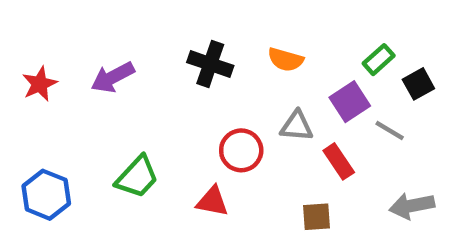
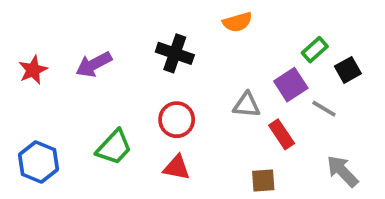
orange semicircle: (286, 60) -> (237, 22), moved, turned -32
red circle: (241, 150) -> (177, 120), moved
gray arrow: (412, 206) -> (342, 171), turned 57

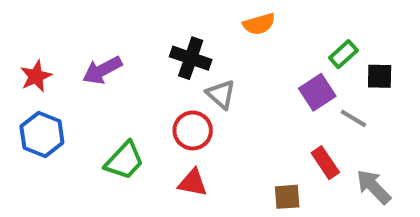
black square: (348, 70) -> (380, 76), turned 30
gray triangle: (247, 105) -> (221, 94), moved, turned 36
red rectangle: (282, 134) -> (325, 163), moved
blue hexagon: (39, 162) -> (42, 135), moved

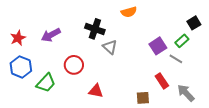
green rectangle: (343, 54) -> (182, 41), moved
black square: (380, 76) -> (194, 23), moved, turned -32
red circle: (193, 130) -> (74, 65), moved
green trapezoid: (124, 161) -> (46, 83), moved

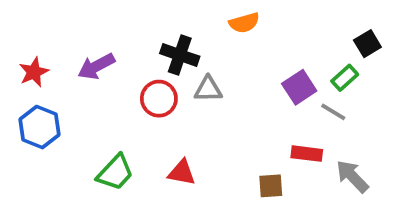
gray triangle: (110, 47) -> (208, 89), turned -42
red circle: (74, 65) -> (159, 99), moved
red rectangle: (162, 81) -> (307, 154), turned -49
green trapezoid: (46, 83) -> (115, 173), moved

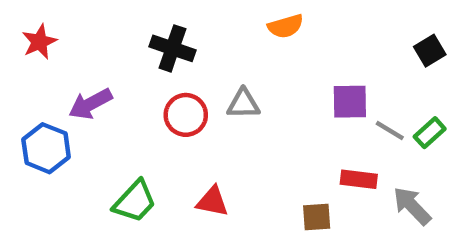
black cross: (180, 55) -> (172, 48), moved
purple arrow: (96, 66) -> (90, 104), moved
red star: (34, 72) -> (39, 42), moved
green rectangle: (345, 78) -> (430, 133), moved
purple square: (299, 87) -> (350, 102), turned 32

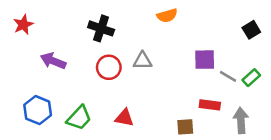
purple arrow: (90, 104) -> (53, 61), turned 50
blue hexagon: (46, 148) -> (38, 110), moved
gray arrow: (412, 206) -> (241, 120), turned 40

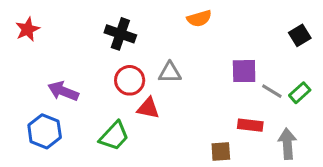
purple arrow: (53, 61) -> (63, 91), moved
green trapezoid: (79, 118) -> (114, 136), moved
red triangle: (124, 118) -> (148, 108), moved

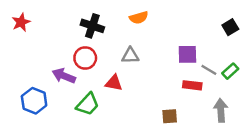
orange semicircle: (199, 18) -> (139, 18), moved
red circle: (130, 80) -> (85, 58), moved
purple arrow: (63, 91) -> (64, 76), moved
red rectangle: (250, 125) -> (192, 85), moved

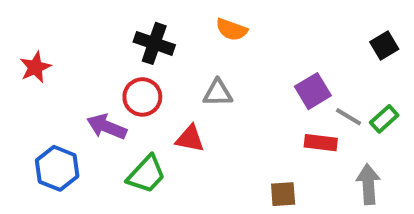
orange semicircle: (139, 18) -> (232, 30), turned 36
red star: (21, 22) -> (35, 67), moved
purple square: (187, 54) -> (313, 91), turned -30

